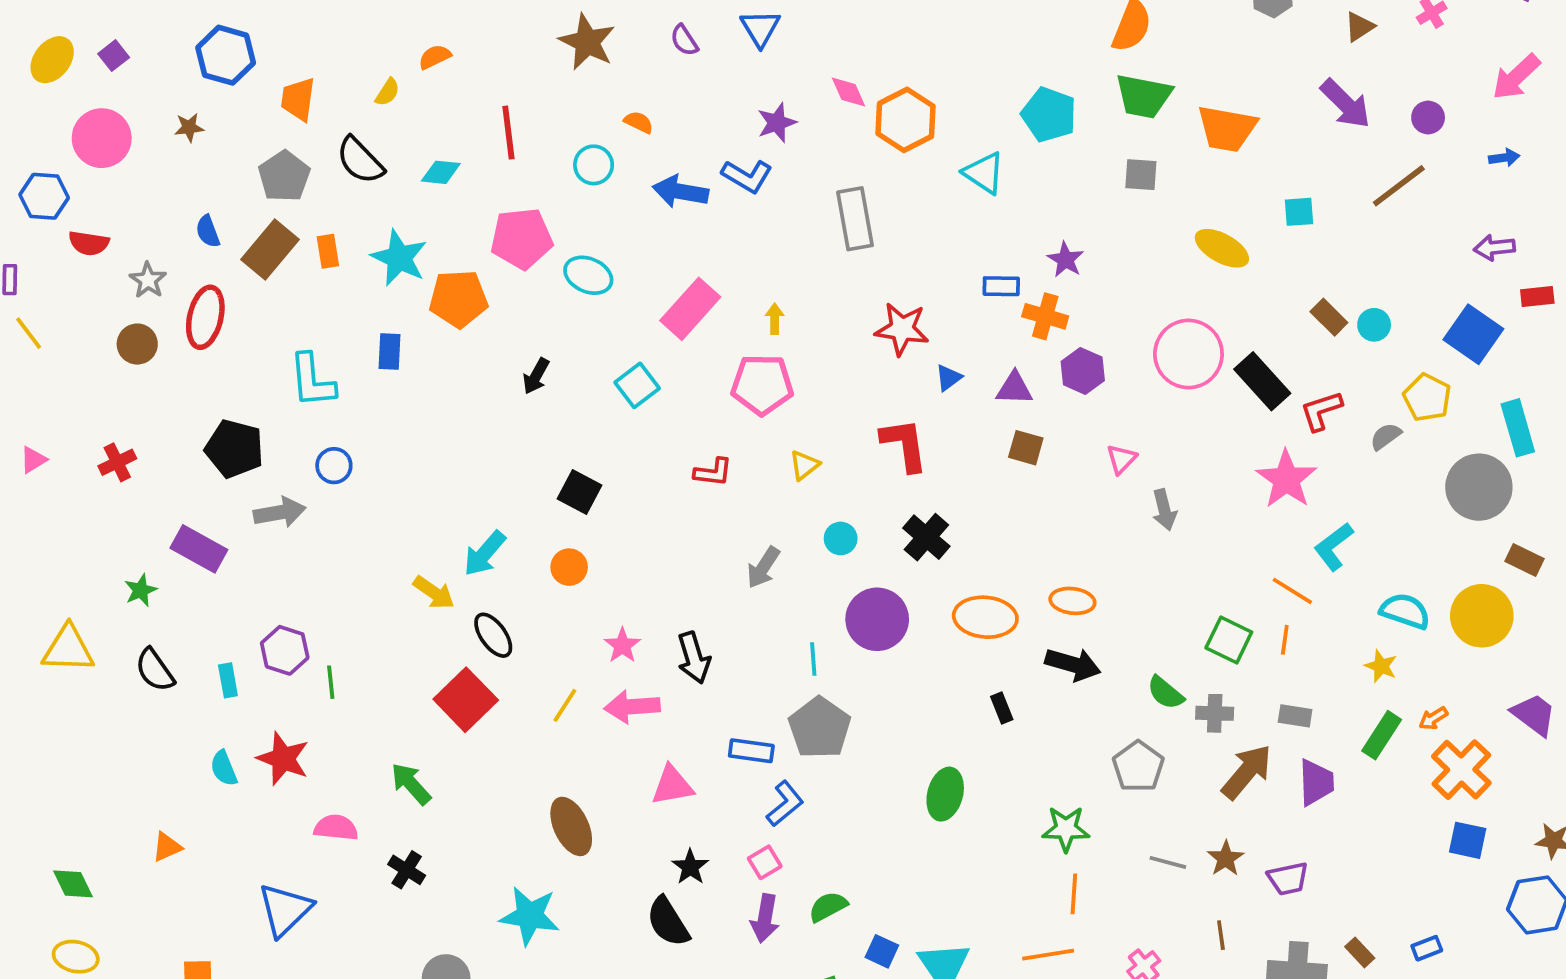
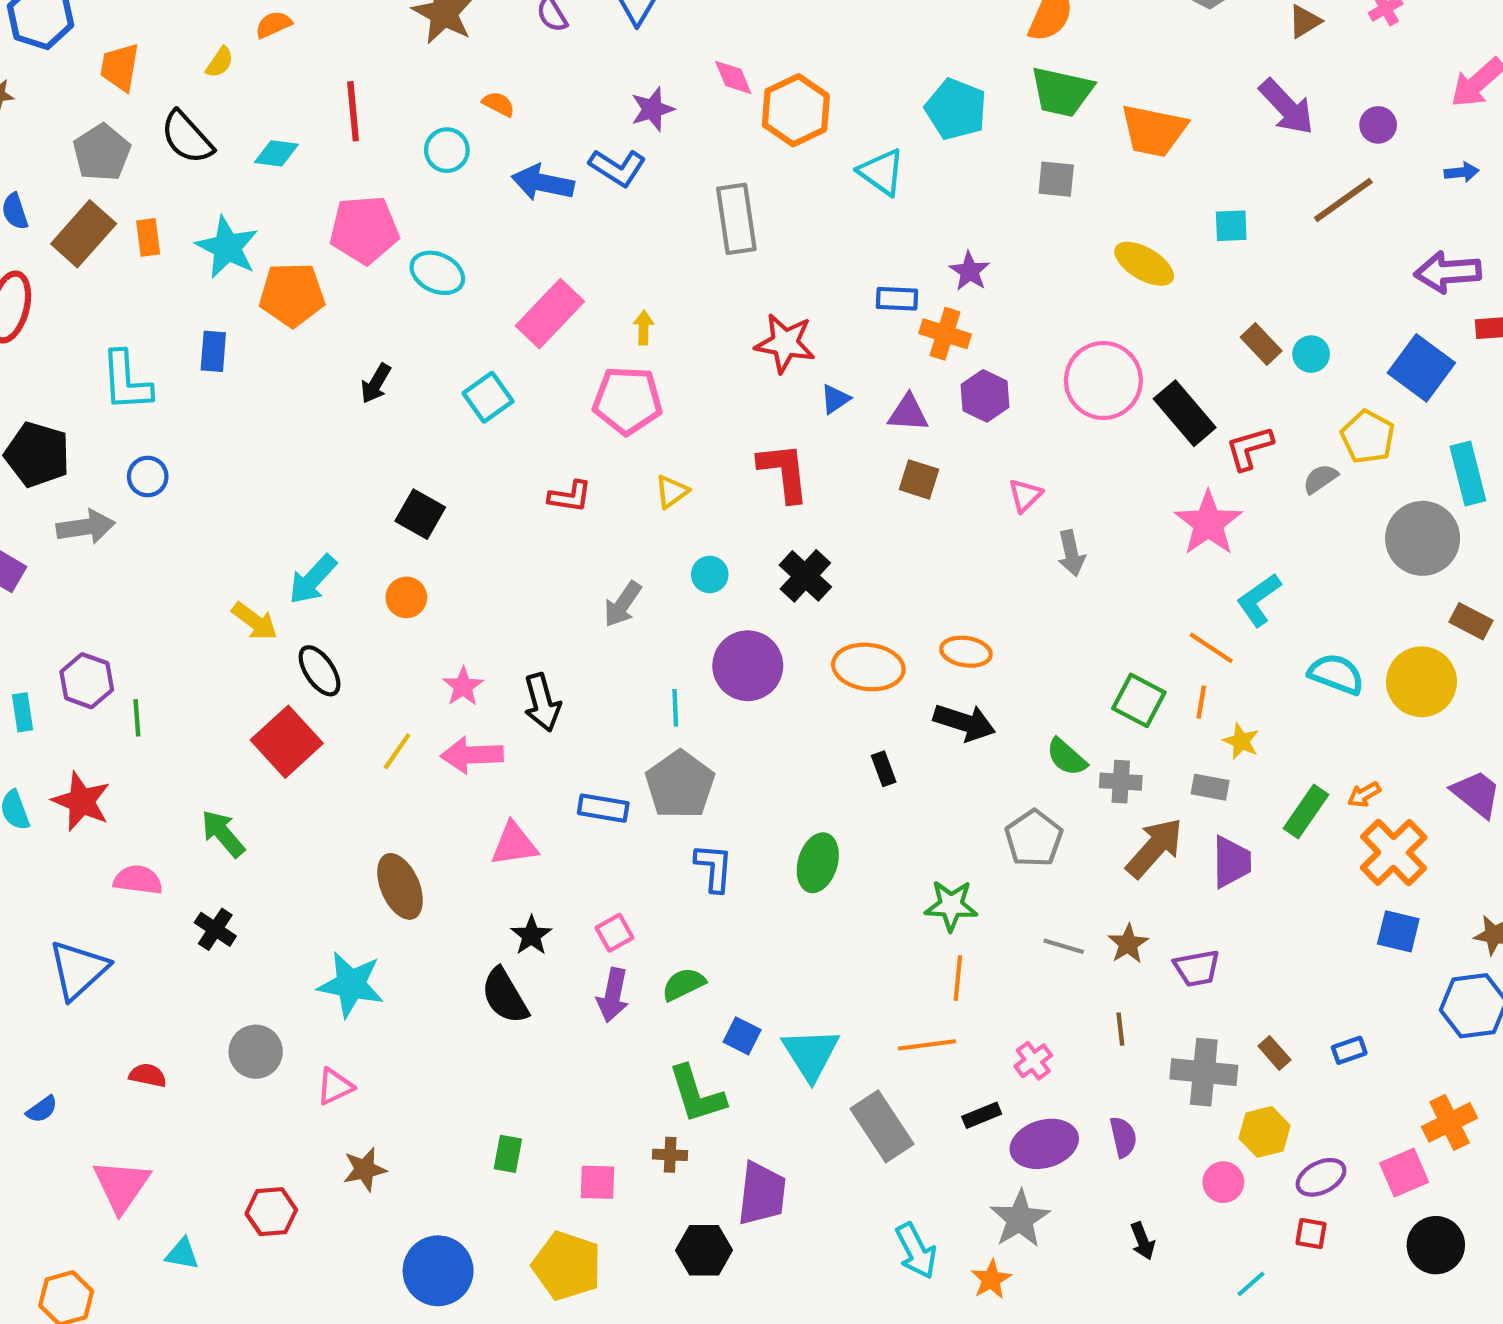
purple arrow: (1494, 248) -> (1448, 272), size x1.4
yellow star: (1381, 666) -> (1241, 741), moved
blue L-shape: (785, 804) -> (714, 868), moved, turned -48

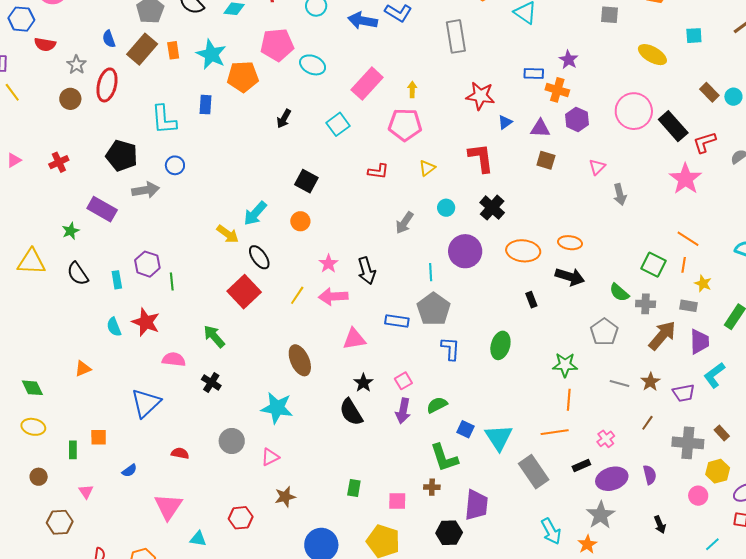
cyan L-shape: (1259, 600) -> (714, 375), moved
brown line: (1120, 1029) -> (647, 423), turned 42

